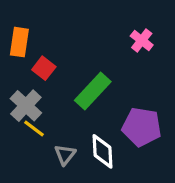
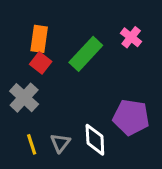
orange rectangle: (19, 42) -> (39, 39), moved
green rectangle: (93, 91) -> (86, 54), moved
yellow line: (34, 129) -> (32, 144), moved, turned 35

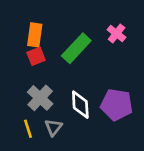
red square: (41, 63) -> (36, 56), turned 30
gray cross: (24, 98) -> (40, 98), moved
white diamond: (95, 140) -> (80, 105), moved

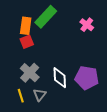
green rectangle: (76, 48) -> (46, 17), moved

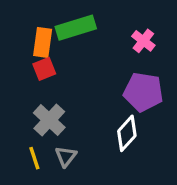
green rectangle: (46, 17) -> (76, 28), turned 30
white diamond: (60, 78) -> (127, 133), moved, turned 45
purple pentagon: (87, 78) -> (143, 92), moved

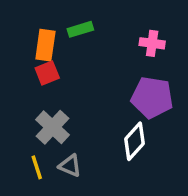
green rectangle: (76, 28) -> (80, 29), size x0.6
pink cross: (143, 41) -> (152, 43), turned -30
gray triangle: (66, 156) -> (70, 166), turned -45

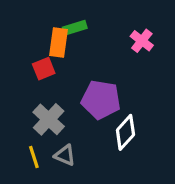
pink cross: (152, 43) -> (142, 41), turned 30
orange rectangle: (45, 45) -> (58, 42), moved
purple pentagon: (152, 97) -> (101, 100), moved

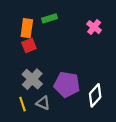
orange rectangle: (58, 42) -> (27, 28), moved
purple pentagon: (101, 100) -> (67, 85), moved
white diamond: (125, 132) -> (95, 95), moved

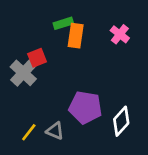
orange rectangle: (27, 28) -> (76, 36), moved
gray cross: (32, 79) -> (23, 73), moved
yellow line: (22, 104) -> (29, 132), turned 56

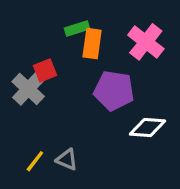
pink cross: (120, 34) -> (146, 42), size x1.5
purple pentagon: (85, 107) -> (114, 91), moved
white diamond: (121, 121) -> (147, 128), moved, turned 52

